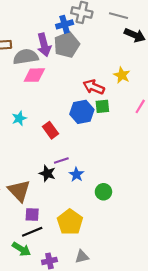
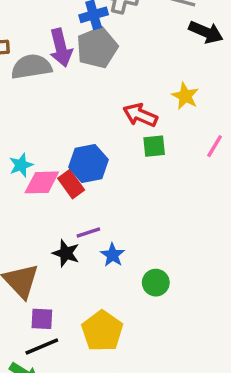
pink diamond: (34, 75) -> (42, 182), moved
blue hexagon: (82, 112) -> (88, 163), moved

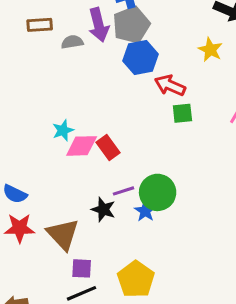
gray semicircle: (31, 67) -> (72, 42), size x0.6
yellow star: (185, 96) -> (210, 50), moved
blue hexagon: (88, 163) -> (141, 57), moved
green circle: (156, 283) -> (158, 192), moved, size x1.5

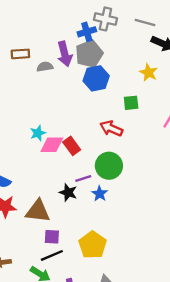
red arrow: (170, 85) -> (111, 128), moved
green square: (182, 113) -> (131, 103), moved
green circle: (158, 192) -> (109, 166), moved
brown triangle: (63, 234) -> (38, 211), turned -40

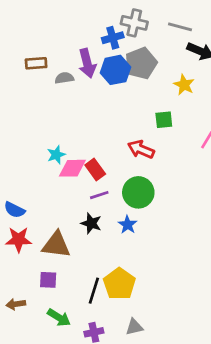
gray pentagon: (89, 54) -> (141, 63), moved
blue hexagon: (96, 78) -> (115, 70), moved
purple line: (83, 179) -> (99, 195), moved
purple square: (52, 237) -> (48, 280), moved
black line: (52, 255) -> (94, 291), moved, turned -50

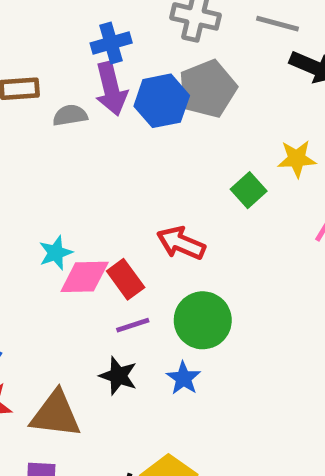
blue cross: (113, 38) -> (111, 43), moved
yellow star: (184, 85) -> (297, 159), moved, turned -30
green square: (164, 120) -> (249, 190), turned -36
red arrow: (141, 149) -> (181, 243), moved

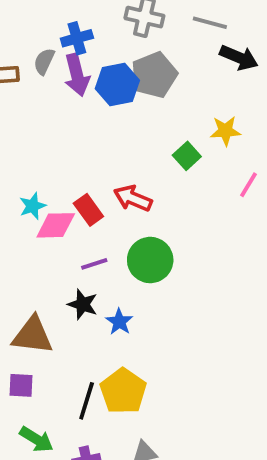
gray semicircle: (70, 115) -> (44, 61), moved, turned -56
red rectangle: (126, 279) -> (88, 210), moved
blue star: (183, 378) -> (119, 322), moved

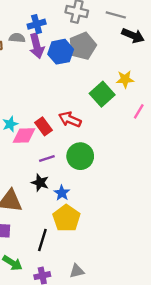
gray semicircle: (44, 61) -> (17, 38), turned 70
green square: (187, 156) -> (102, 94), size x1.5
yellow pentagon: (123, 391) -> (66, 218), moved

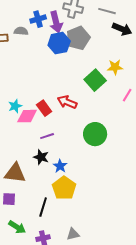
purple arrow: (37, 46) -> (56, 22), moved
green circle: (80, 156) -> (95, 134), moved

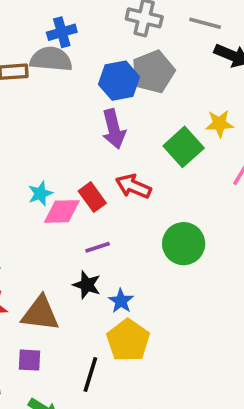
blue cross: (38, 19) -> (62, 32), moved
purple arrow: (56, 22) -> (114, 129), moved
gray semicircle: (21, 31) -> (51, 59), size x1.6

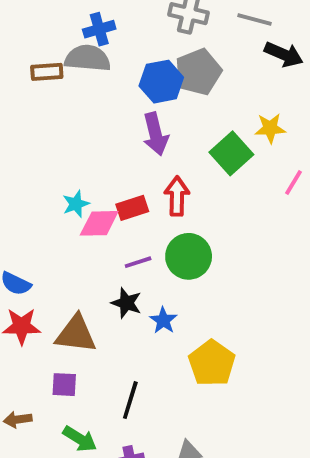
red arrow: (133, 186) -> (177, 196), turned 68
red rectangle: (92, 197) -> (132, 208), turned -72
green circle: (184, 244) -> (189, 256), moved
yellow pentagon: (128, 340) -> (212, 363), moved

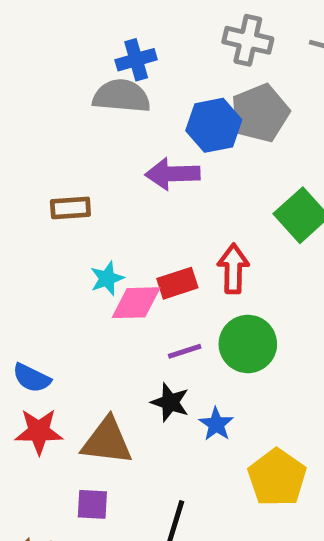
brown rectangle: (47, 72) -> (70, 208), moved
purple arrow: (156, 134) -> (173, 174), moved, turned 102

